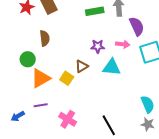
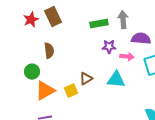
purple semicircle: (137, 26) -> (141, 39), turned -60
purple star: (98, 46) -> (109, 47), moved
yellow square: (67, 78) -> (71, 91), turned 32

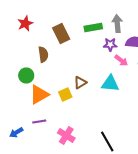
brown rectangle: (53, 17) -> (61, 34), moved
purple star: (109, 47) -> (110, 44), moved
pink arrow: (127, 57) -> (121, 60), turned 32

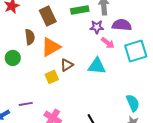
orange triangle: (39, 94) -> (51, 47), moved

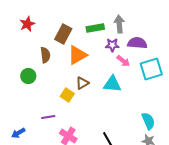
brown rectangle: (48, 16) -> (63, 34), turned 54
orange triangle: (51, 47) -> (77, 55), moved
yellow square: (52, 77) -> (67, 95), turned -32
purple line: (26, 104) -> (48, 117), moved

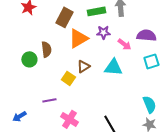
purple semicircle: (137, 43) -> (146, 35), moved
purple star: (112, 45) -> (103, 32), moved
brown semicircle: (45, 55) -> (46, 49), moved
cyan square: (151, 69) -> (151, 61), moved, size x0.7

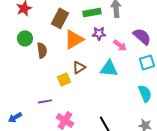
purple semicircle: (146, 35) -> (142, 36), turned 36
green circle: (29, 59) -> (25, 38), moved
yellow square: (68, 78) -> (64, 79), turned 32
cyan semicircle: (149, 104) -> (145, 93), moved

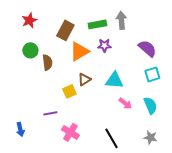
pink arrow: (120, 45) -> (125, 103), moved
blue arrow: (15, 117) -> (20, 129), turned -72

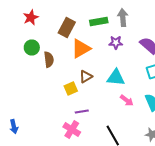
purple star: (104, 45) -> (116, 42), moved
purple line: (50, 113) -> (82, 112), moved
blue arrow: (20, 129) -> (14, 126), moved

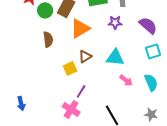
green circle: (32, 48) -> (45, 10), moved
purple line: (82, 112) -> (81, 91), turned -48
blue arrow: (14, 126) -> (21, 103), moved

